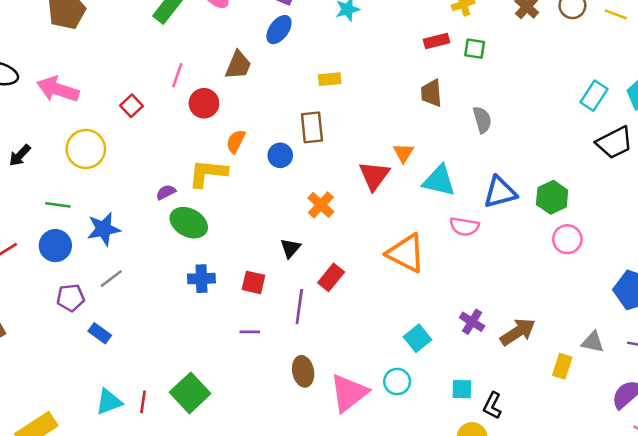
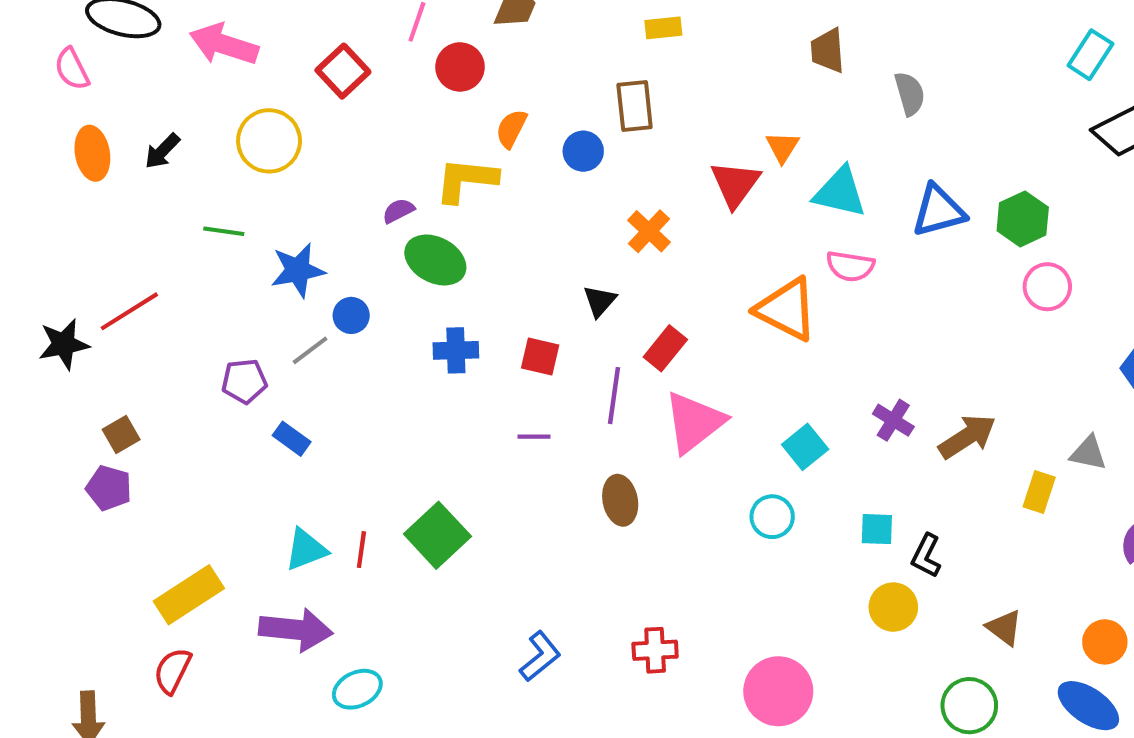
red square: (132, 106) -> (343, 71), size x1.4
pink semicircle: (464, 226) -> (850, 266), moved
blue circle: (55, 246) -> (351, 315), moved, size x0.7
pink triangle: (349, 393) -> (694, 422), moved

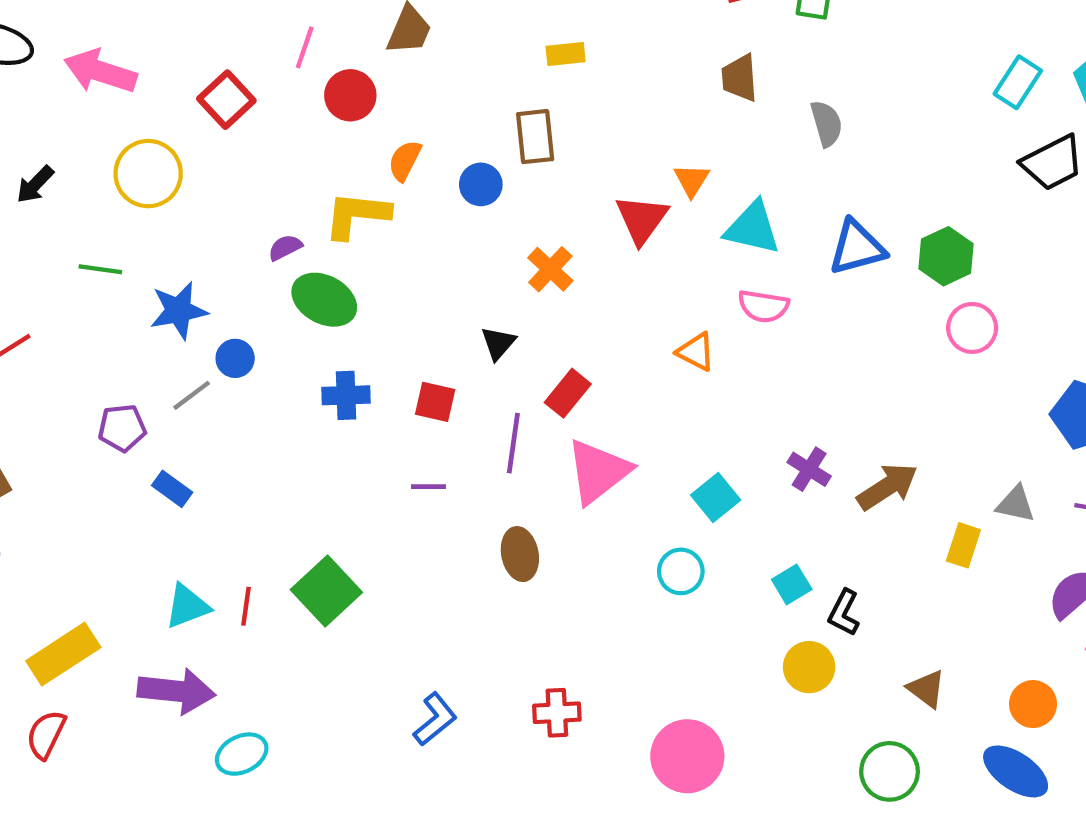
orange triangle: (787, 309) -> (696, 352), size x0.6
cyan square: (877, 529) -> (792, 584), turned -33

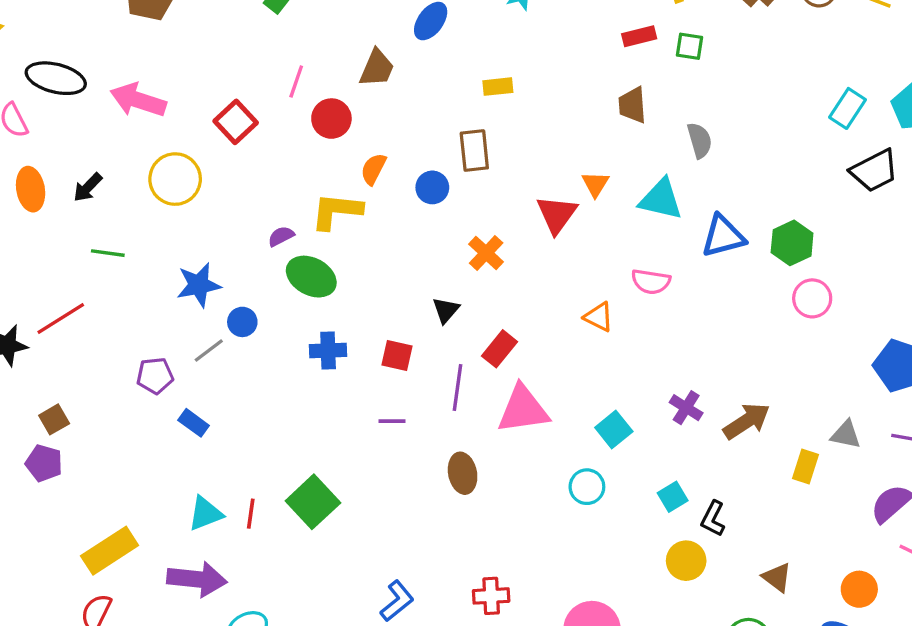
cyan triangle: (753, 228) -> (661, 199), moved
green line: (100, 269) -> (108, 253), moved
pink triangle: (598, 471) -> (523, 409), turned 30

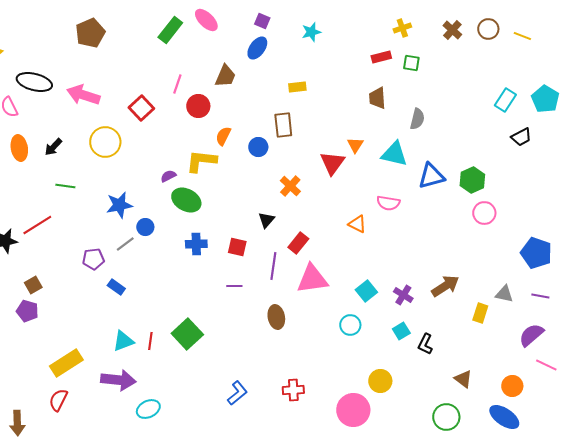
gray semicircle: (700, 140) -> (417, 119), turned 30
black trapezoid: (874, 171) -> (521, 137), size x0.7
purple cross: (686, 408) -> (403, 295), moved
yellow circle: (686, 561) -> (380, 381), moved

